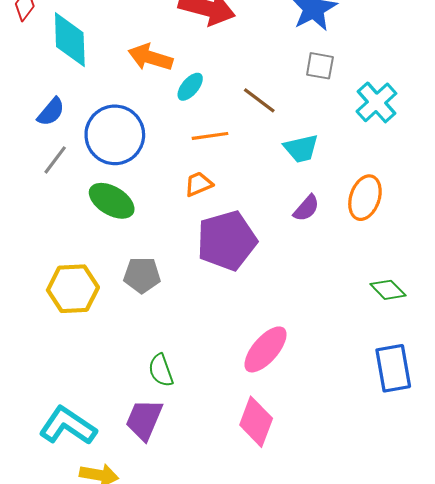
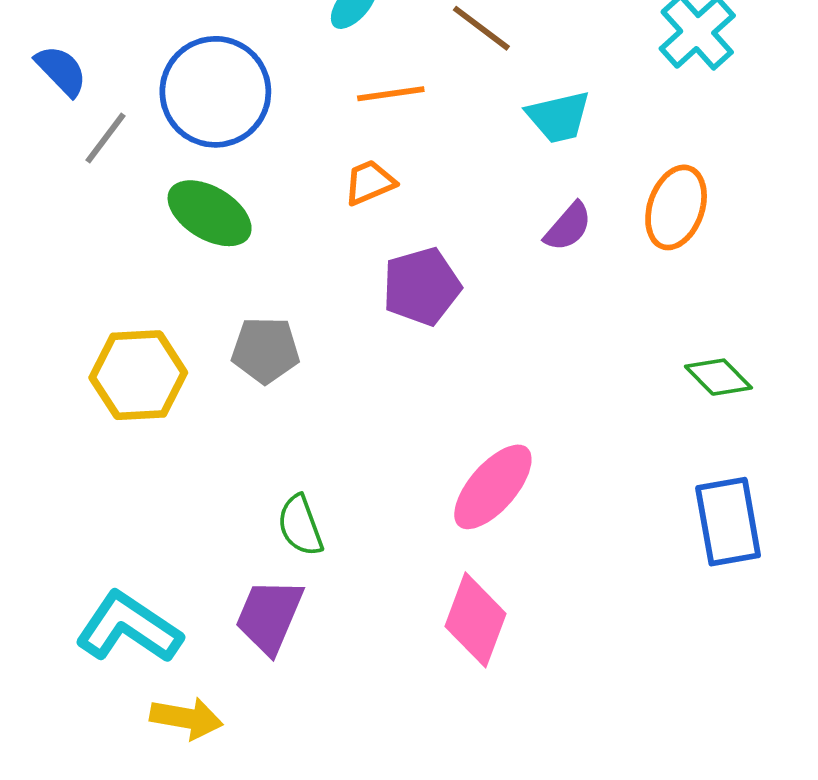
blue semicircle: (51, 112) -> (61, 71), moved, turned -84
purple pentagon: (227, 241) -> (422, 286), size x0.7

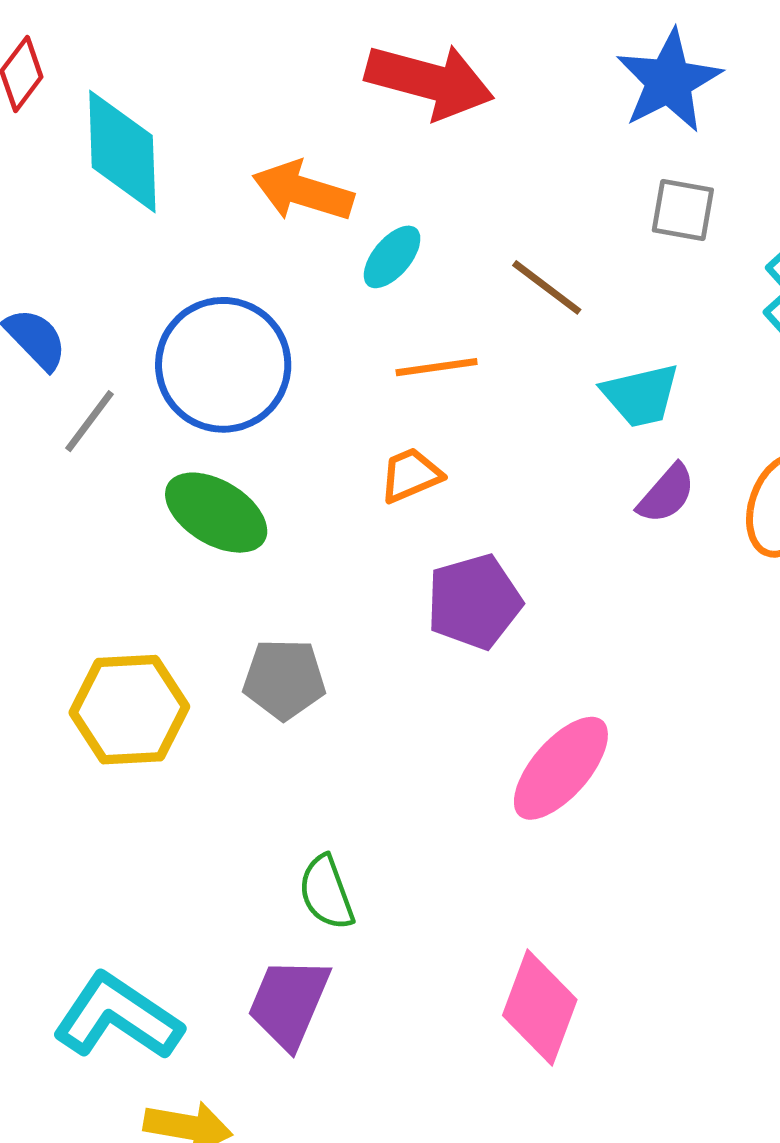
purple semicircle: (568, 227) -> (666, 494), moved
pink ellipse: (493, 487) -> (561, 768), moved

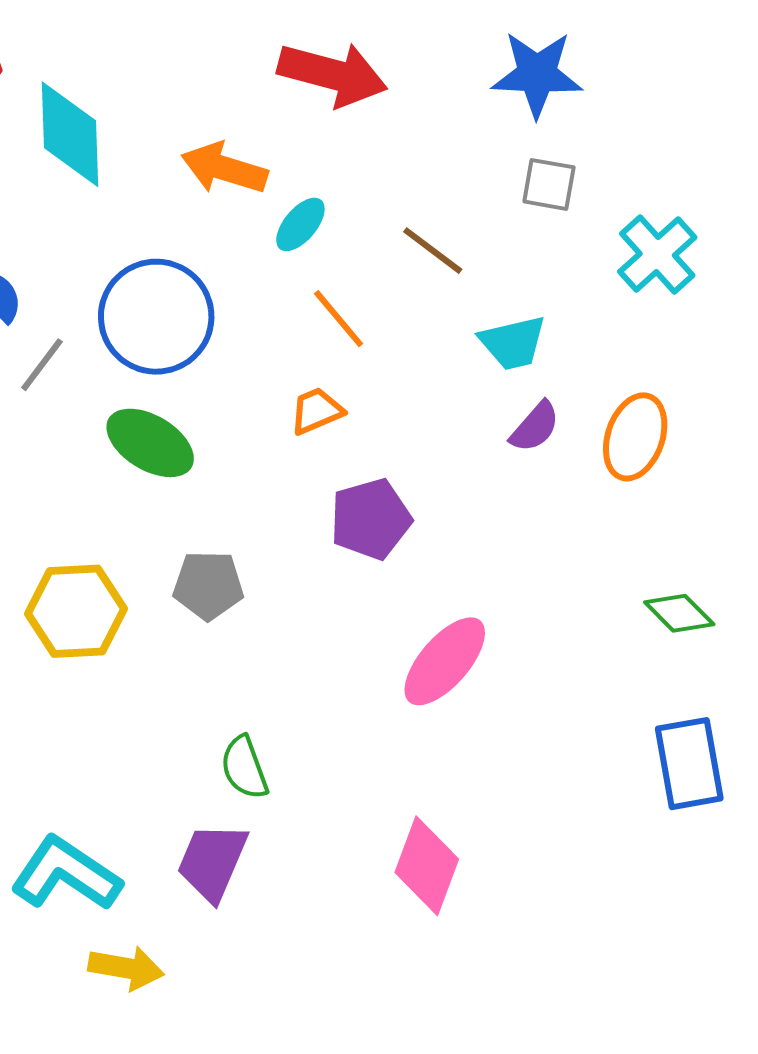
blue star: (669, 81) -> (537, 74), turned 30
orange line: (437, 367) -> (339, 319), turned 58

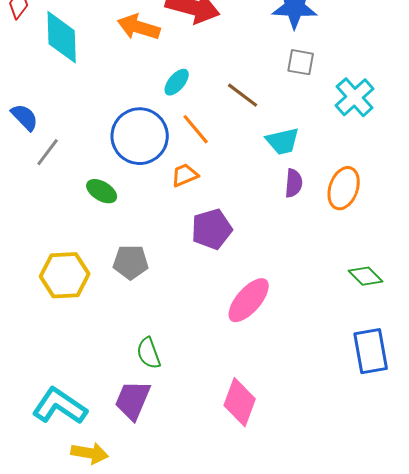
orange arrow: (224, 168) -> (139, 27), moved
blue circle: (156, 317) -> (140, 136), moved
purple semicircle: (535, 427) -> (294, 183), turned -36
green ellipse: (150, 443) -> (102, 191), size x0.7

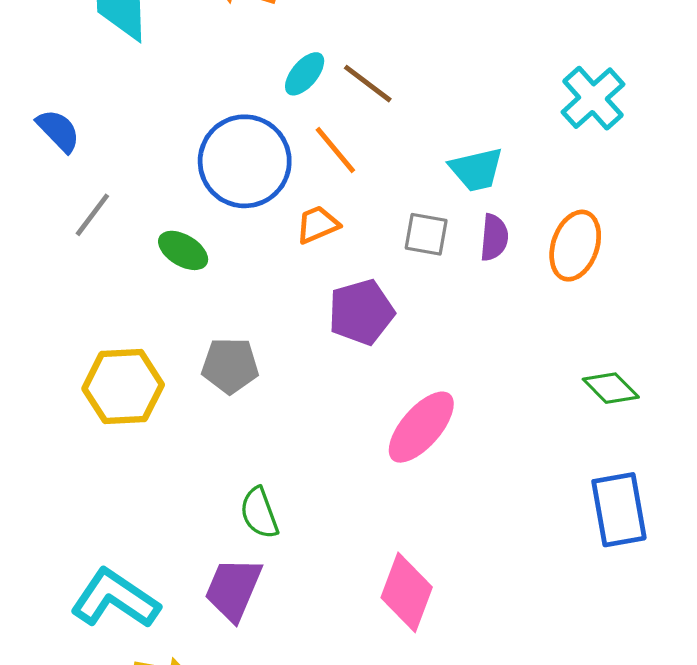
gray square: (301, 62) -> (426, 234), moved
brown line: (243, 95) -> (368, 84), moved
gray line: (48, 152) -> (92, 215), moved

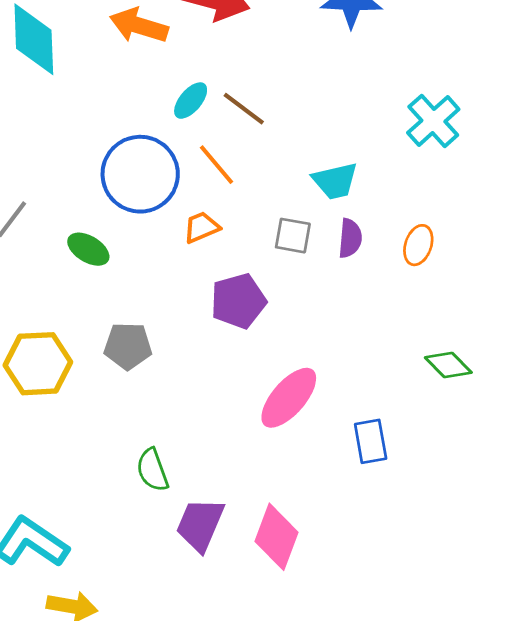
orange ellipse: (575, 246) -> (418, 245), size x0.7
blue rectangle: (619, 510) -> (371, 441), moved, size x0.7
purple trapezoid: (233, 589) -> (200, 525), moved

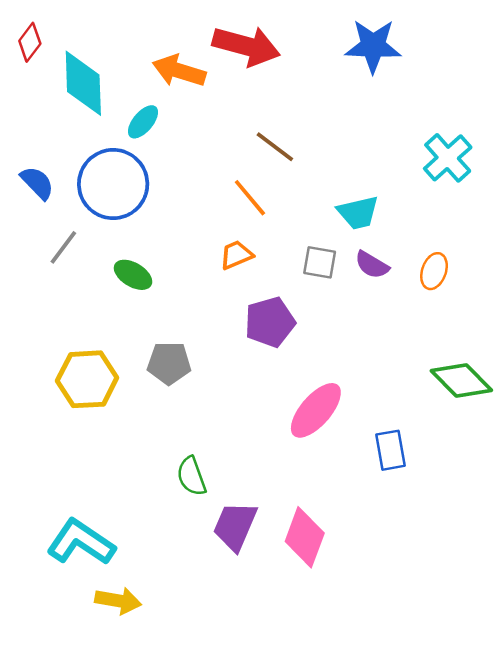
cyan ellipse: (191, 101) -> (143, 122), moved
blue circle: (140, 174) -> (113, 184), moved
purple semicircle: (350, 238) -> (372, 265), turned 116
green diamond: (448, 365) -> (461, 381), size x1.4

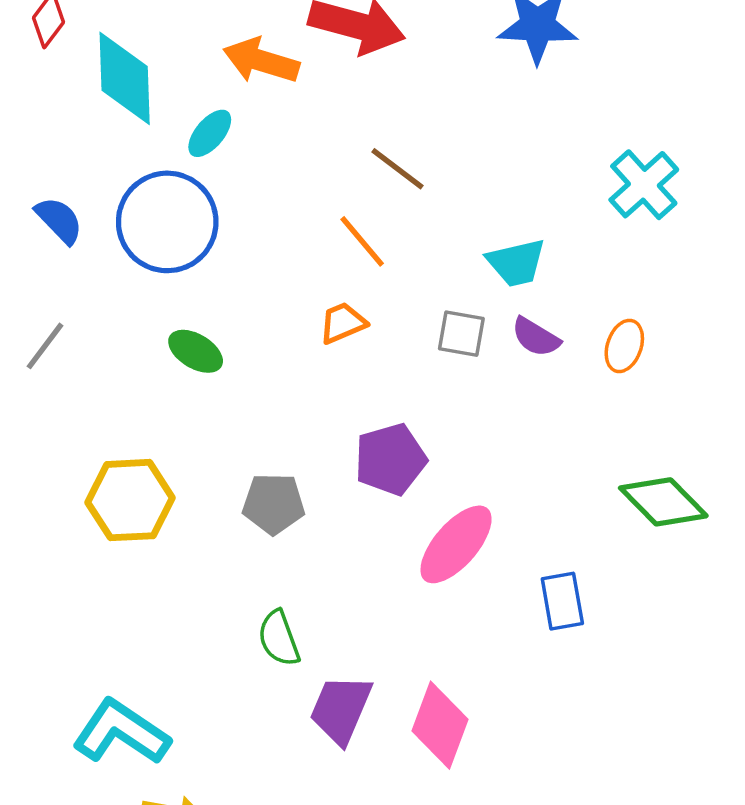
gray line: (63, 247) -> (45, 346), moved
purple pentagon: (270, 322) -> (390, 459), moved
gray pentagon: (169, 363) -> (274, 504), moved

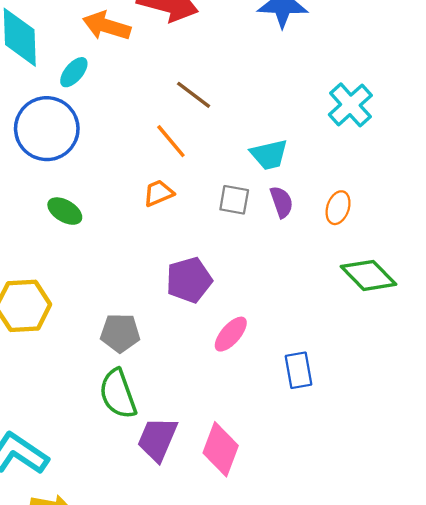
purple semicircle: (536, 337) -> (282, 202), turned -140
green diamond: (663, 502) -> (368, 275), moved
gray pentagon: (274, 504) -> (120, 333), moved
pink ellipse: (456, 544) -> (231, 334), size x0.7
green semicircle: (279, 638) -> (118, 394), size x1.4

